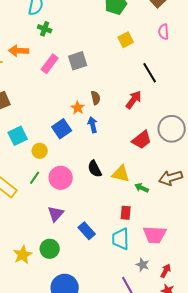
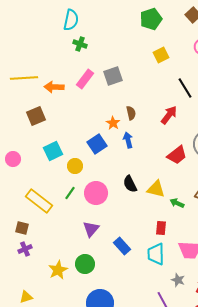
orange arrow: (19, 51) -> (54, 87), moved

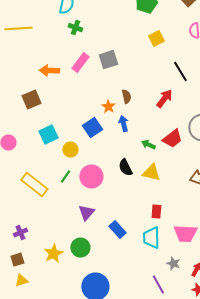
yellow line: (24, 78) -> (18, 29), moved
green arrow: (177, 203) -> (148, 145), moved
brown square: (22, 228) -> (17, 260), moved, turned -32

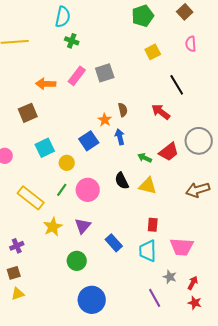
red arrow: (164, 99) -> (161, 112), turned -90
yellow star: (53, 254) -> (53, 227), moved

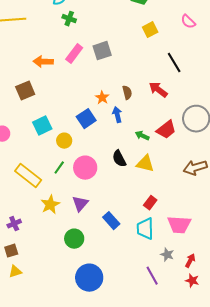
pink semicircle: (191, 44) -> (188, 22), turned -42
brown semicircle: (123, 110) -> (127, 93), moved
red rectangle: (153, 225) -> (150, 203), turned 32

